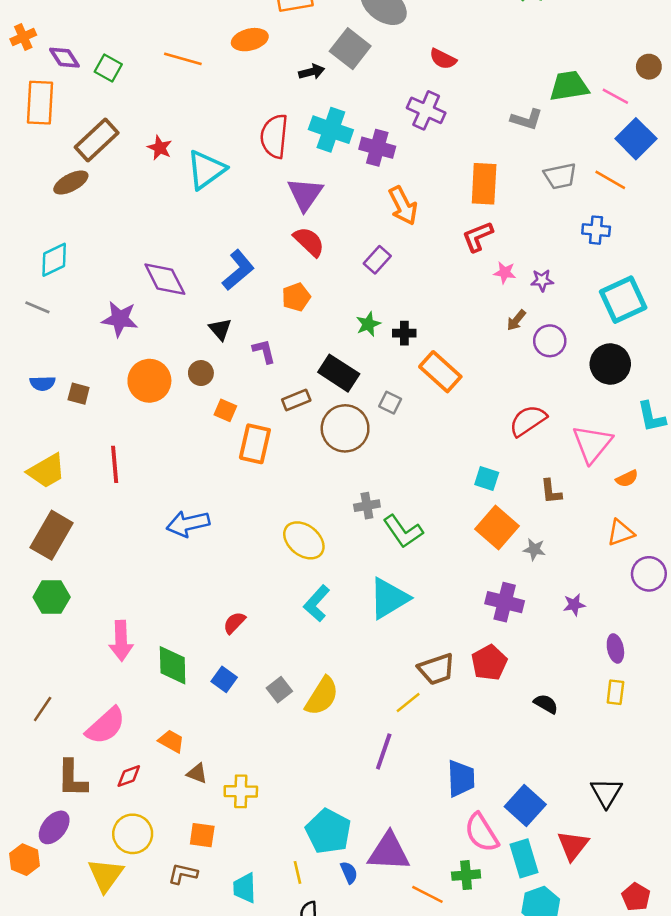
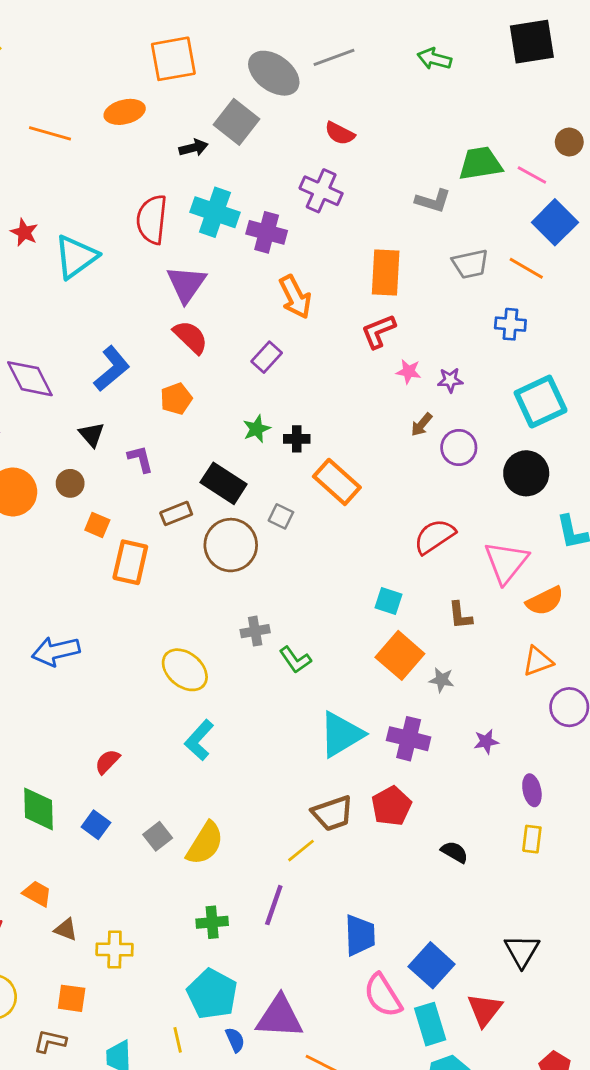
orange semicircle: (627, 479) -> (545, 601), size x1.5
green L-shape: (403, 531) -> (295, 660), size x0.7
cyan triangle: (389, 598) -> (341, 734), moved
green cross: (466, 875) -> (212, 922), moved

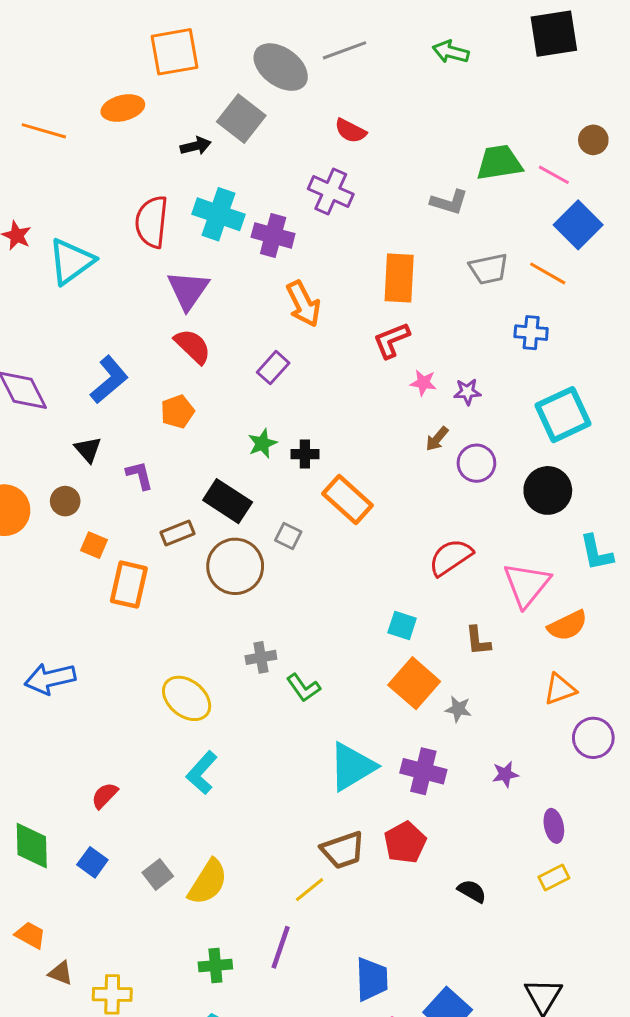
yellow rectangle: (532, 839) -> (554, 877), turned 56

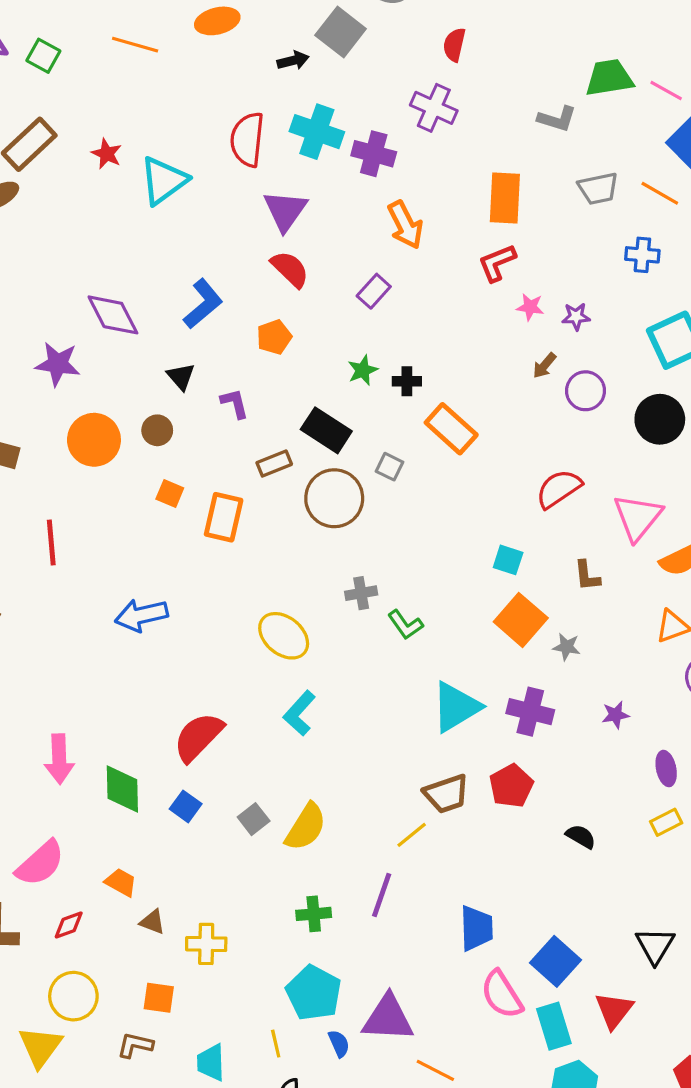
red semicircle: (350, 131) -> (454, 45), turned 76
orange square: (94, 545) -> (170, 494), moved
red semicircle: (105, 796) -> (198, 737), size x1.8

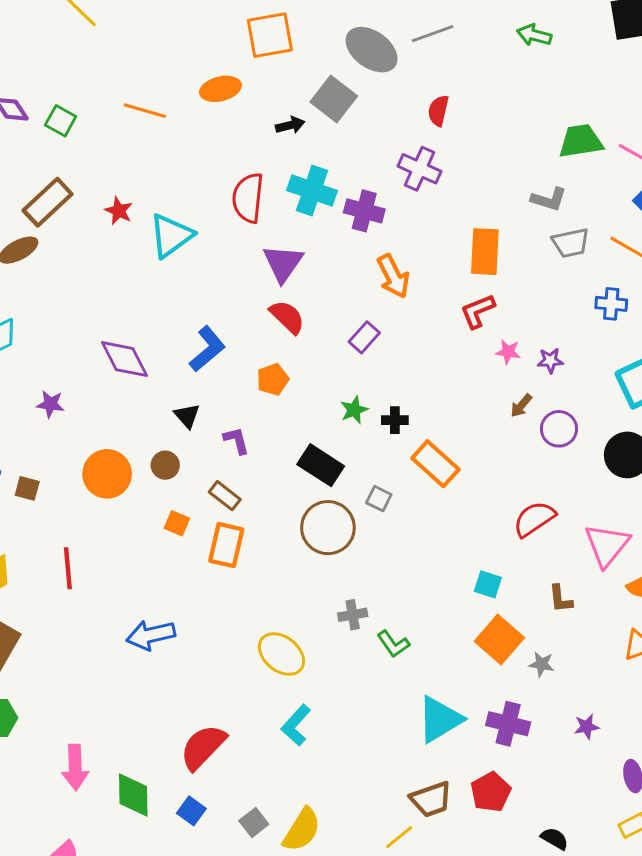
gray L-shape: (557, 119) -> (549, 199), moved
purple star: (58, 364) -> (50, 404), moved, size x0.7
brown rectangle: (274, 463) -> (225, 496), moved, turned 60

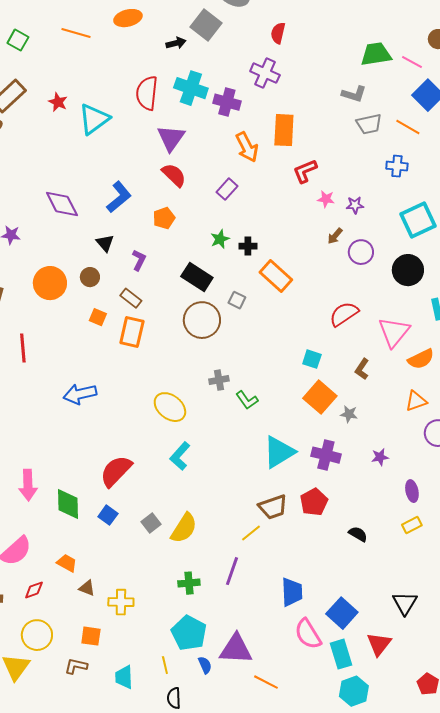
orange rectangle: (485, 252) -> (284, 130), moved
purple L-shape: (236, 440) -> (139, 260), turned 40
brown L-shape: (560, 599) -> (362, 369), turned 40

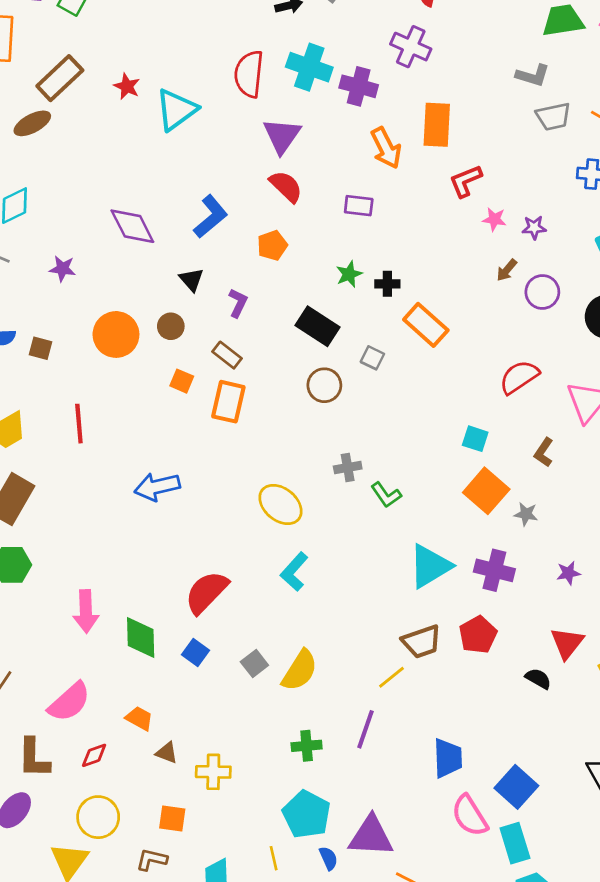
purple rectangle: (227, 189) -> (359, 206), turned 55
brown circle: (202, 320) -> (324, 385), size x0.7
red triangle: (379, 644) -> (567, 643), moved

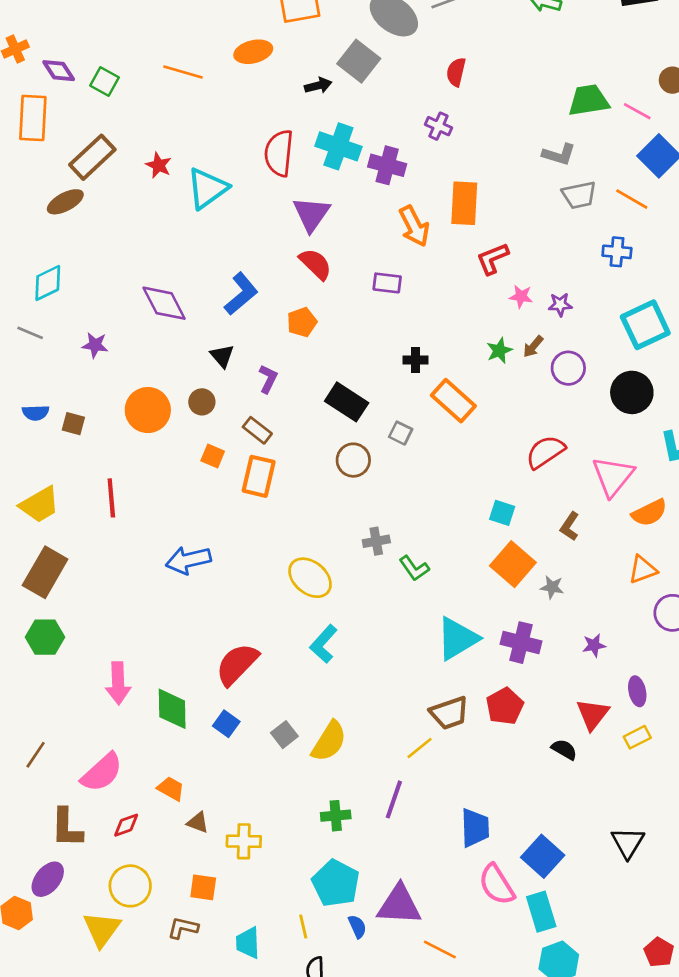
purple cross: (411, 47) -> (438, 126), size x0.7
green star: (349, 274) -> (499, 351), moved

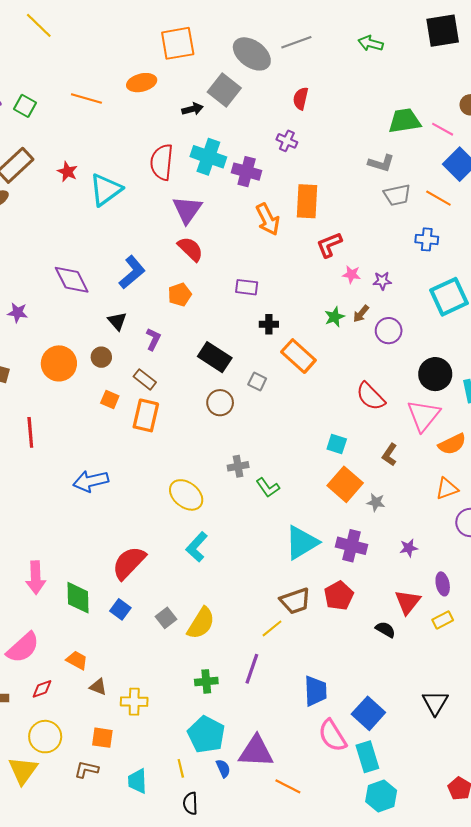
purple rectangle: (387, 283) -> (247, 287), moved
black circle: (632, 392) -> (435, 374), moved
red semicircle: (545, 452) -> (371, 396), turned -100

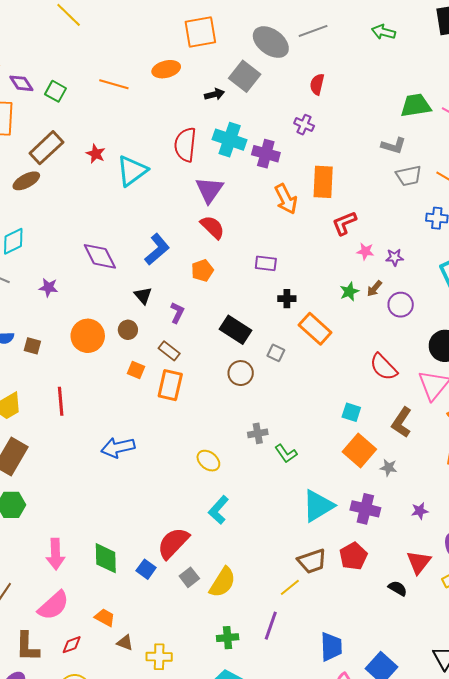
brown L-shape: (390, 455) -> (402, 422), size x1.4
yellow ellipse: (186, 495) -> (208, 461), size x0.7
red semicircle: (129, 563) -> (173, 543), moved
pink arrow: (36, 578) -> (56, 554), moved

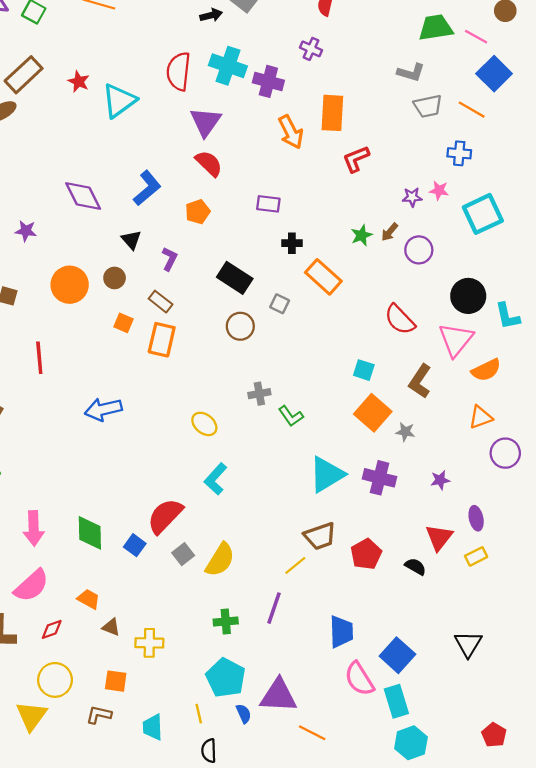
pink star: (365, 251) -> (439, 190), moved
red pentagon: (353, 556) -> (366, 554), moved

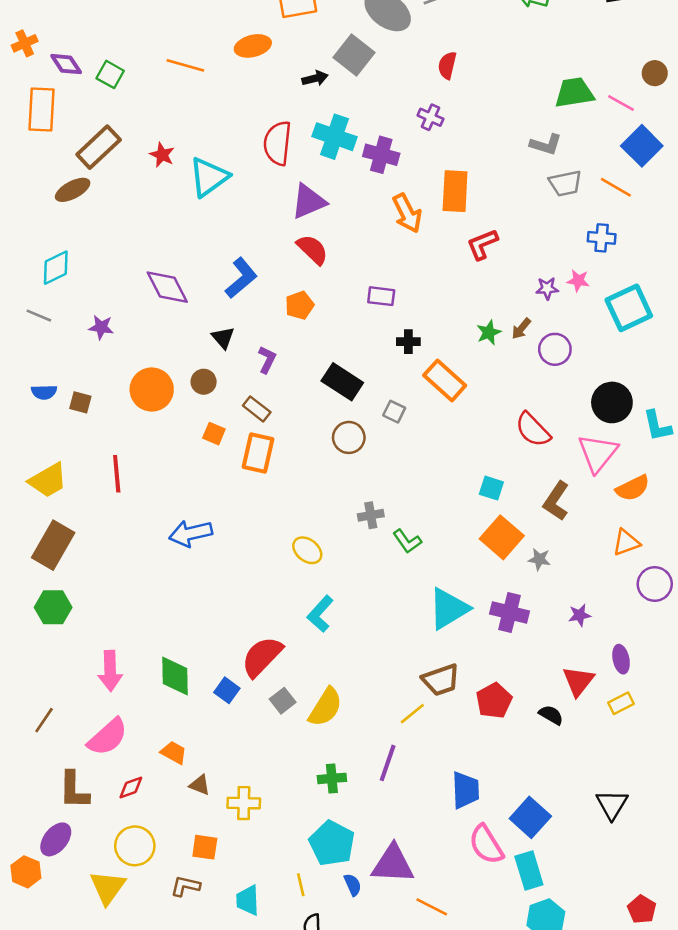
purple triangle: (205, 122) -> (309, 202), turned 32

